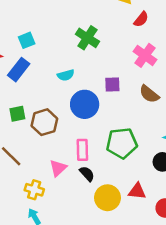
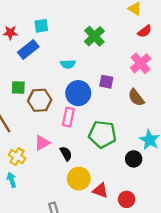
pink rectangle: (82, 150) -> (68, 117), moved
red triangle: (137, 191) -> (100, 190), moved

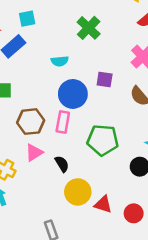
brown hexagon: (40, 100) -> (31, 122), moved

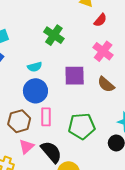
purple square: (105, 79) -> (75, 76), size x1.5
blue circle: (73, 94) -> (35, 91), moved
black semicircle: (62, 164) -> (51, 152), size x1.6

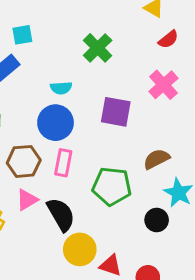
brown semicircle: (106, 84) -> (157, 159), moved, turned 102

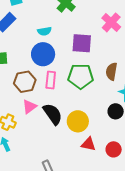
brown semicircle: (157, 159) -> (111, 71), turned -48
green pentagon: (112, 186) -> (81, 76), moved
yellow circle: (80, 249) -> (78, 121), moved

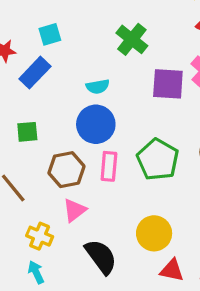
purple square: (82, 43) -> (168, 84), moved
green pentagon: (81, 76) -> (158, 160), turned 30
black semicircle: (53, 114) -> (101, 257), moved

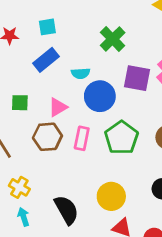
blue rectangle: (35, 73) -> (46, 60), moved
blue circle: (96, 124) -> (100, 96), moved
pink triangle: (75, 210) -> (58, 107), moved
cyan arrow: (36, 272) -> (24, 217), moved

